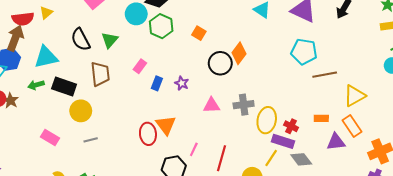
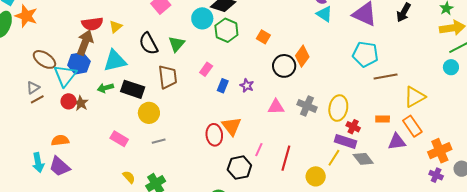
yellow triangle: (46, 13) -> (116, 27), moved
gray cross: (244, 105) -> (307, 106), turned 30
yellow ellipse: (267, 120) -> (338, 108), moved

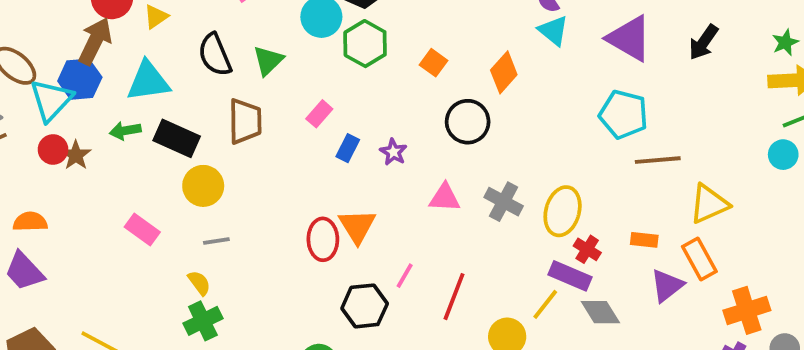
orange diamond: (302, 56) -> (504, 72), moved
purple triangle: (397, 142) -> (667, 286), turned -36
yellow semicircle: (129, 177) -> (199, 283), moved

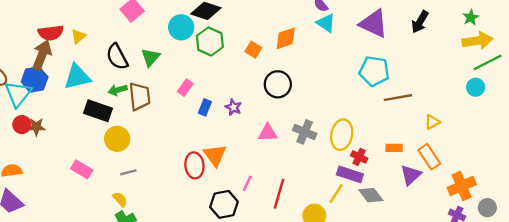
orange diamond: (504, 72) -> (286, 38), moved, turned 35
green arrow: (125, 131) -> (118, 90), moved
brown star: (76, 155) -> (36, 127), turned -30
yellow triangle: (709, 204) -> (432, 122), size x0.6

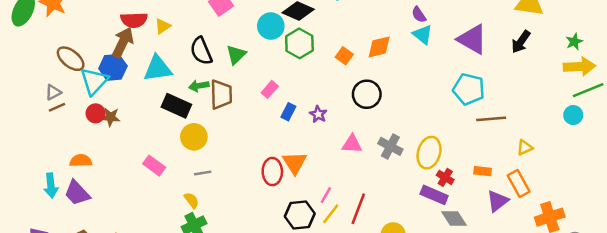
yellow line: (336, 193) -> (331, 214), moved

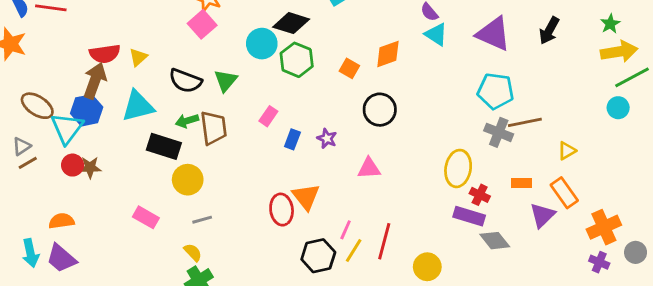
black semicircle: (201, 51) -> (185, 81), turned -40
gray cross: (390, 146) -> (499, 132), moved

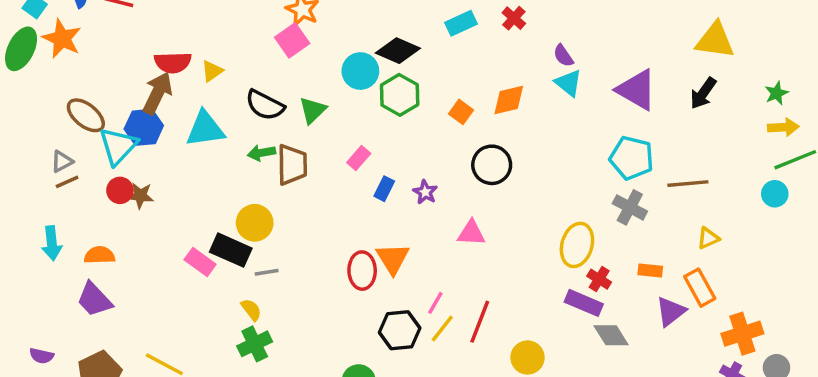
yellow arrow: (619, 52) -> (783, 127), size x0.7
brown line: (525, 122) -> (688, 184), moved
black rectangle: (164, 146) -> (231, 250), moved
cyan arrow: (30, 253) -> (52, 243), moved

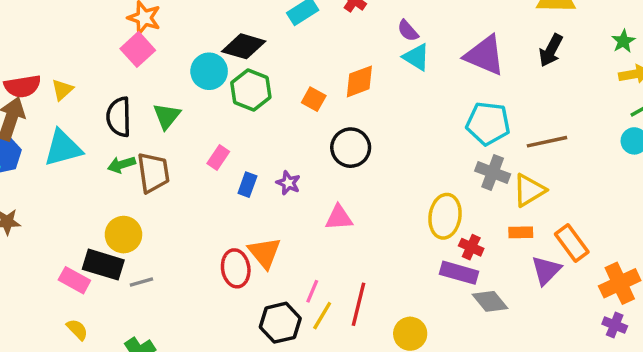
black semicircle: (265, 105) -> (119, 117), turned 69
yellow triangle: (708, 238) -> (529, 190), moved, size x1.5
yellow semicircle: (251, 310) -> (77, 330), moved

